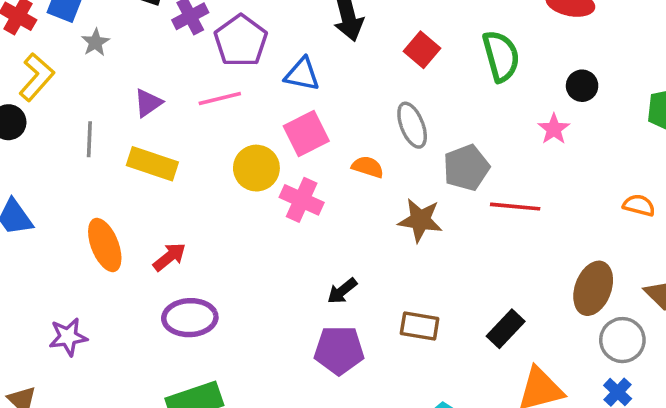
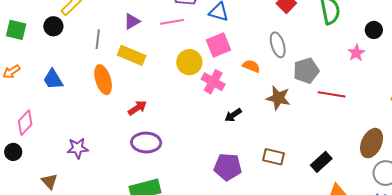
orange ellipse: (105, 245) -> (103, 80), moved
black arrow: (342, 291) -> (233, 115), moved

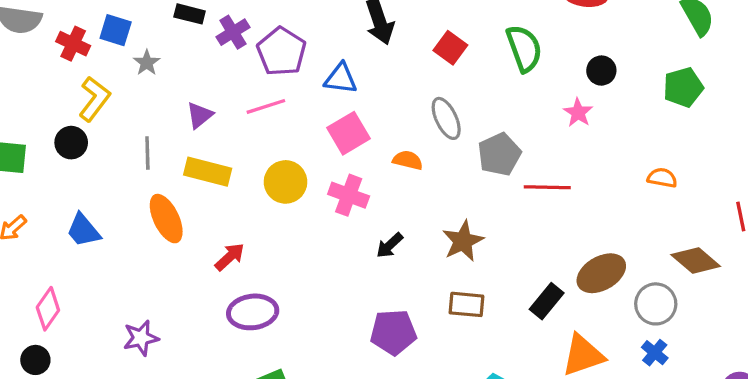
yellow circle: (189, 62) -> (286, 182), moved
brown star: (278, 98) -> (463, 241), moved, turned -30
brown ellipse: (372, 143) -> (601, 273), moved, turned 44

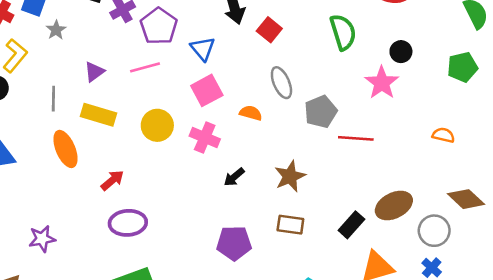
red square: (450, 48) -> (269, 30), moved
blue triangle: (341, 79) -> (203, 49), turned 40
pink star: (578, 113) -> (382, 83), size x1.5

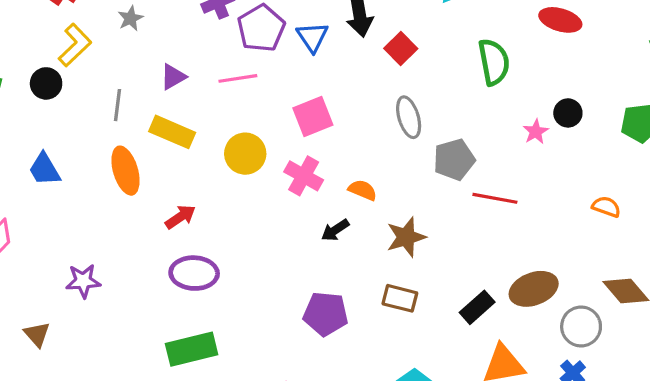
blue triangle: (203, 49) -> (312, 37), moved
black circle: (401, 52) -> (568, 113), moved
pink star: (382, 83) -> (536, 132), size x0.6
orange semicircle: (251, 113) -> (363, 190), moved

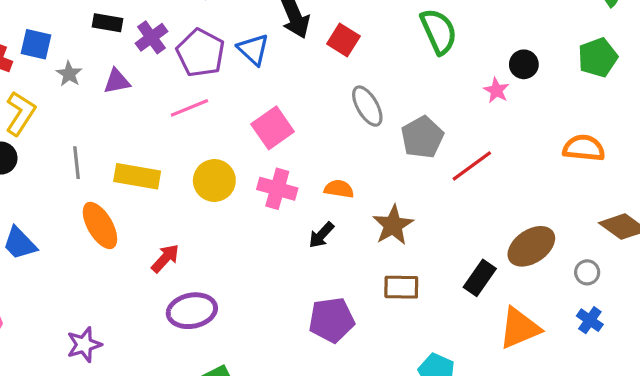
purple triangle: (173, 77) -> (117, 81), moved, turned 32
red line: (495, 198) -> (472, 166), turned -33
orange semicircle: (606, 207) -> (584, 148), size x1.4
gray circle: (581, 327) -> (587, 272), size x0.6

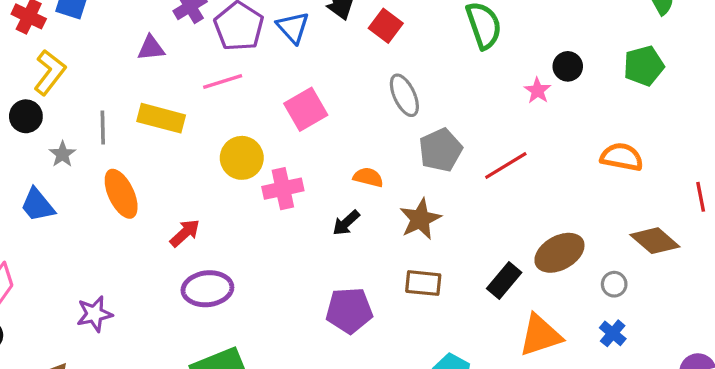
gray star: (69, 74) -> (62, 154), moved
gray pentagon: (422, 137) -> (440, 150), moved
yellow rectangle: (137, 176) -> (161, 118), moved
pink cross: (277, 189) -> (283, 189), moved, turned -33

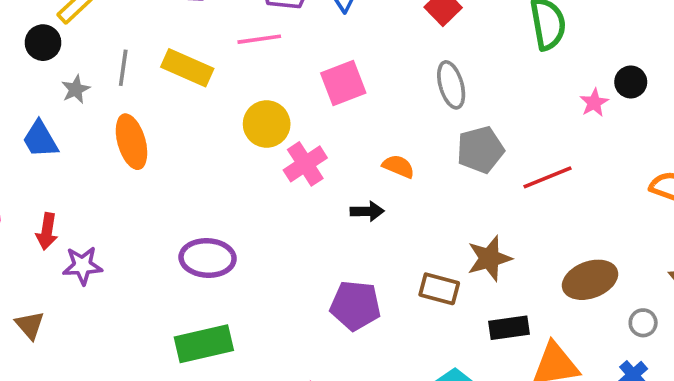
pink cross: (283, 189) -> (305, 164), turned -30
brown star: (420, 219) -> (489, 258), moved
black arrow: (346, 223) -> (367, 211), turned -148
red arrow: (185, 233) -> (47, 231), moved, turned 132
black rectangle: (504, 280) -> (509, 328), moved, turned 33

